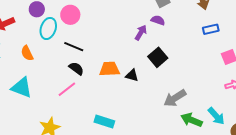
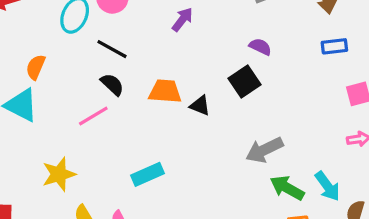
purple semicircle: (158, 20) -> (260, 47), moved
purple arrow: (141, 33) -> (182, 19), moved
orange semicircle: (27, 53) -> (36, 67), moved, turned 42
cyan rectangle: (104, 122) -> (147, 174), turned -48

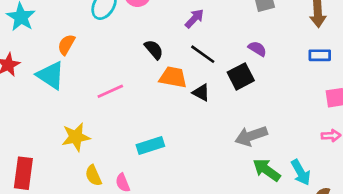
black line: (112, 49) -> (203, 54), moved
black semicircle: (112, 84) -> (154, 50), moved

